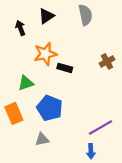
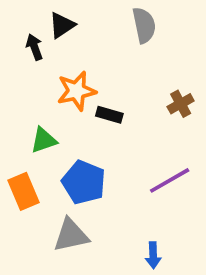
black triangle: (46, 16) -> (62, 25), moved
purple line: (100, 128) -> (170, 180), moved
gray triangle: (42, 139) -> (71, 235), size x1.5

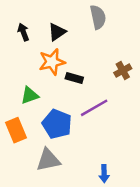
black triangle: (62, 25) -> (57, 32), moved
purple line: (170, 180) -> (94, 108), moved

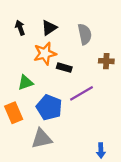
gray semicircle: (98, 17) -> (85, 34), moved
brown cross: (123, 71) -> (106, 61), turned 32
blue arrow: (104, 174) -> (101, 150), moved

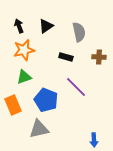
orange star: (45, 54) -> (24, 50), moved
black rectangle: (64, 68) -> (66, 57), moved
purple line: (81, 93) -> (76, 87), turned 75

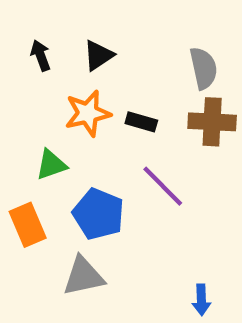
gray semicircle: (79, 32) -> (204, 68), moved
orange star: (24, 50) -> (88, 113), moved
brown cross: (99, 57) -> (212, 122), size x1.5

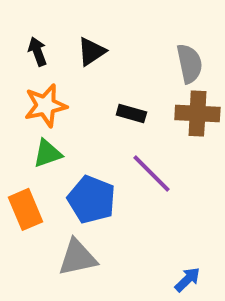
orange star: (88, 113) -> (45, 106), moved
blue arrow: (201, 300) -> (187, 279), turned -132

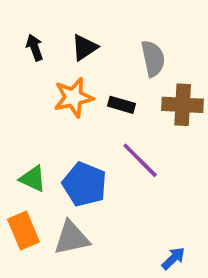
gray semicircle: (189, 64) -> (153, 59), moved
orange star: (45, 106) -> (73, 97), moved
green triangle: (47, 153) -> (33, 179), moved, turned 44
orange rectangle: (25, 209) -> (24, 231), moved

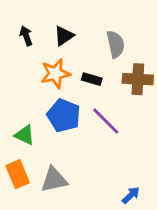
blue pentagon: (85, 184) -> (64, 115), moved

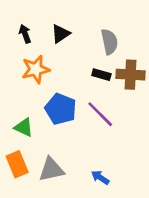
orange star: (55, 74) -> (36, 69), moved
black rectangle: (92, 79) -> (101, 75), moved
blue arrow: (131, 195) -> (100, 177), moved, turned -102

